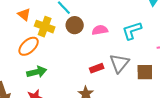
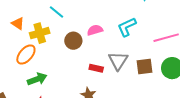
brown circle: (75, 25) -> (73, 41), moved
yellow cross: (45, 27) -> (40, 33), turned -30
red rectangle: (97, 68) -> (96, 68), turned 40

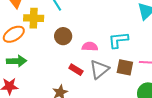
pink semicircle: (95, 30) -> (90, 47), moved
brown square: (144, 67) -> (125, 67), moved

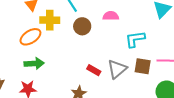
brown circle: (63, 36) -> (82, 26), moved
pink semicircle: (90, 47) -> (111, 16), moved

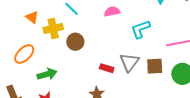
brown circle: (82, 26) -> (75, 42), moved
orange ellipse: (30, 37) -> (24, 54), moved
brown square: (143, 66) -> (155, 66), moved

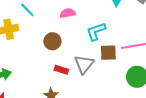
brown circle: (75, 42) -> (52, 41), moved
brown square: (155, 66) -> (108, 53), moved

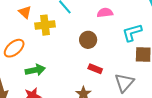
gray triangle: (84, 64) -> (124, 83), moved

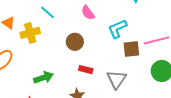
pink semicircle: (105, 13) -> (88, 13), turned -112
green arrow: (35, 70) -> (43, 78), moved

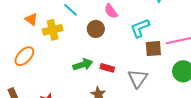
brown circle: (75, 42) -> (96, 29), moved
green arrow: (43, 78) -> (83, 65), moved

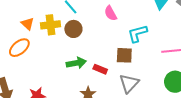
orange triangle: (31, 19) -> (28, 24), moved
brown circle: (96, 29) -> (73, 29), moved
brown square: (153, 49) -> (124, 55), moved

